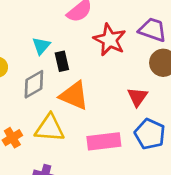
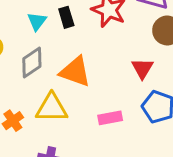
black rectangle: (62, 61) -> (66, 17), moved
pink rectangle: (104, 141) -> (110, 118), size x0.7

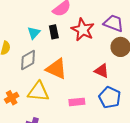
red triangle: (142, 68) -> (102, 71), turned -42

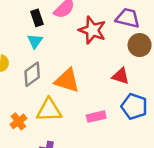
black rectangle: (54, 32) -> (37, 18), moved

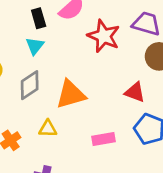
orange triangle: (67, 80) -> (71, 94), turned -36
yellow triangle: (49, 110) -> (48, 129), size x0.6

